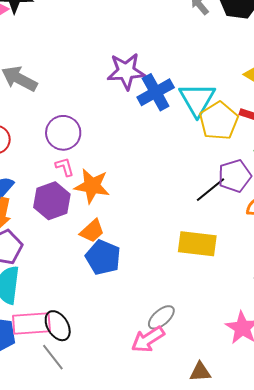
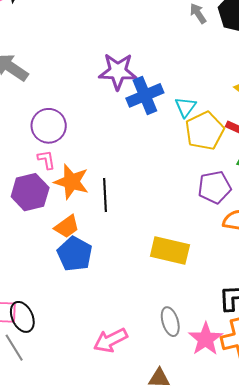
cyan triangle: (197, 99) -> (185, 107), size x0.6
black line: (211, 190) -> (105, 195), moved, turned -60
gray ellipse: (161, 317) -> (170, 322), moved, turned -72

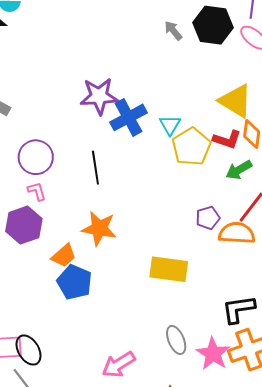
orange star: (72, 182) -> (99, 228), moved
purple pentagon: (214, 187) -> (208, 218), moved, size x0.7
black line: (105, 195) -> (95, 168), moved

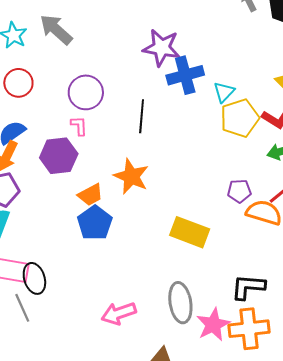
gray ellipse: (176, 340) -> (180, 303), size x1.4

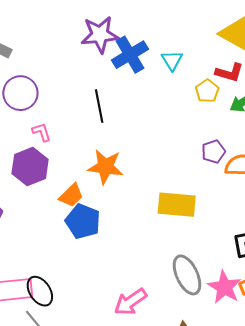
purple circle: (86, 92) -> (20, 93), moved
yellow pentagon: (240, 118) -> (207, 91), moved, size x0.6

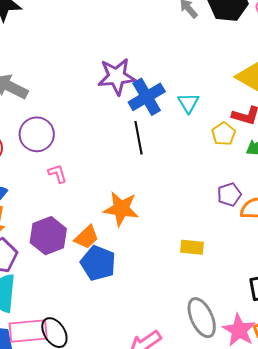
black line: (99, 106) -> (138, 138), moved
purple hexagon: (30, 166) -> (48, 236), moved
yellow rectangle: (177, 205) -> (192, 247), size x0.6

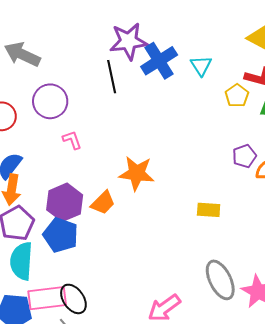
black line: (138, 138) -> (112, 77), moved
blue pentagon: (98, 263) -> (61, 235), moved

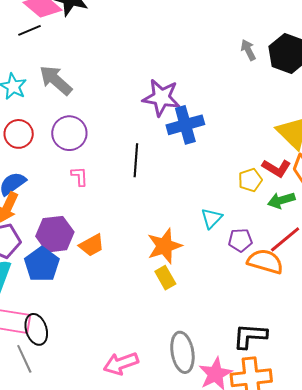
cyan triangle: (201, 66) -> (212, 218), moved
black line: (112, 77) -> (136, 160), moved
orange star: (137, 173) -> (164, 246), moved, turned 30
yellow rectangle: (209, 210) -> (165, 278), moved, turned 40

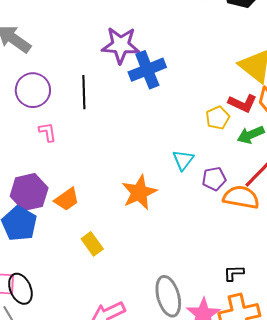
black line: (136, 160) -> (84, 92), moved
yellow rectangle: (165, 278) -> (92, 244), moved
black L-shape: (250, 336) -> (234, 273), size x0.6

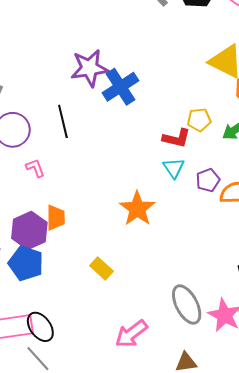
red L-shape: (242, 103) -> (177, 138), moved
yellow pentagon: (218, 118) -> (199, 120), turned 30
orange trapezoid: (67, 199) -> (56, 218), moved, turned -44

